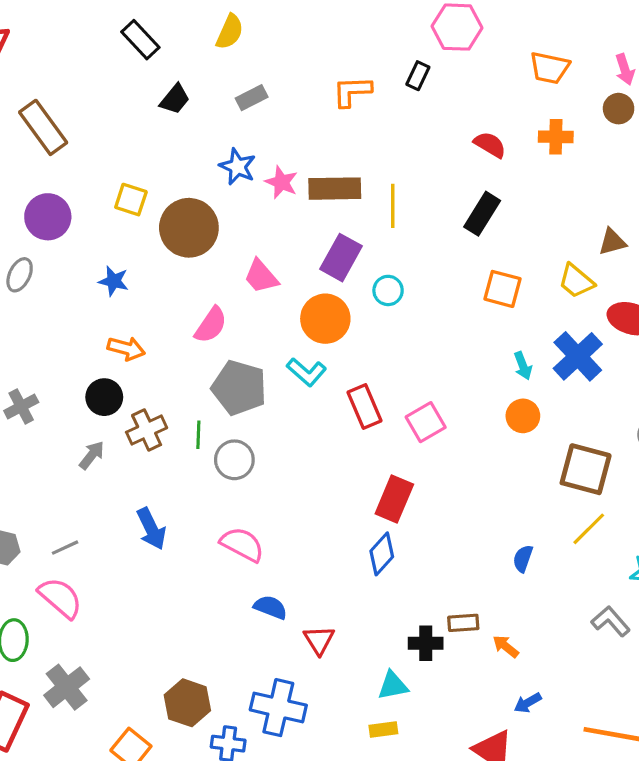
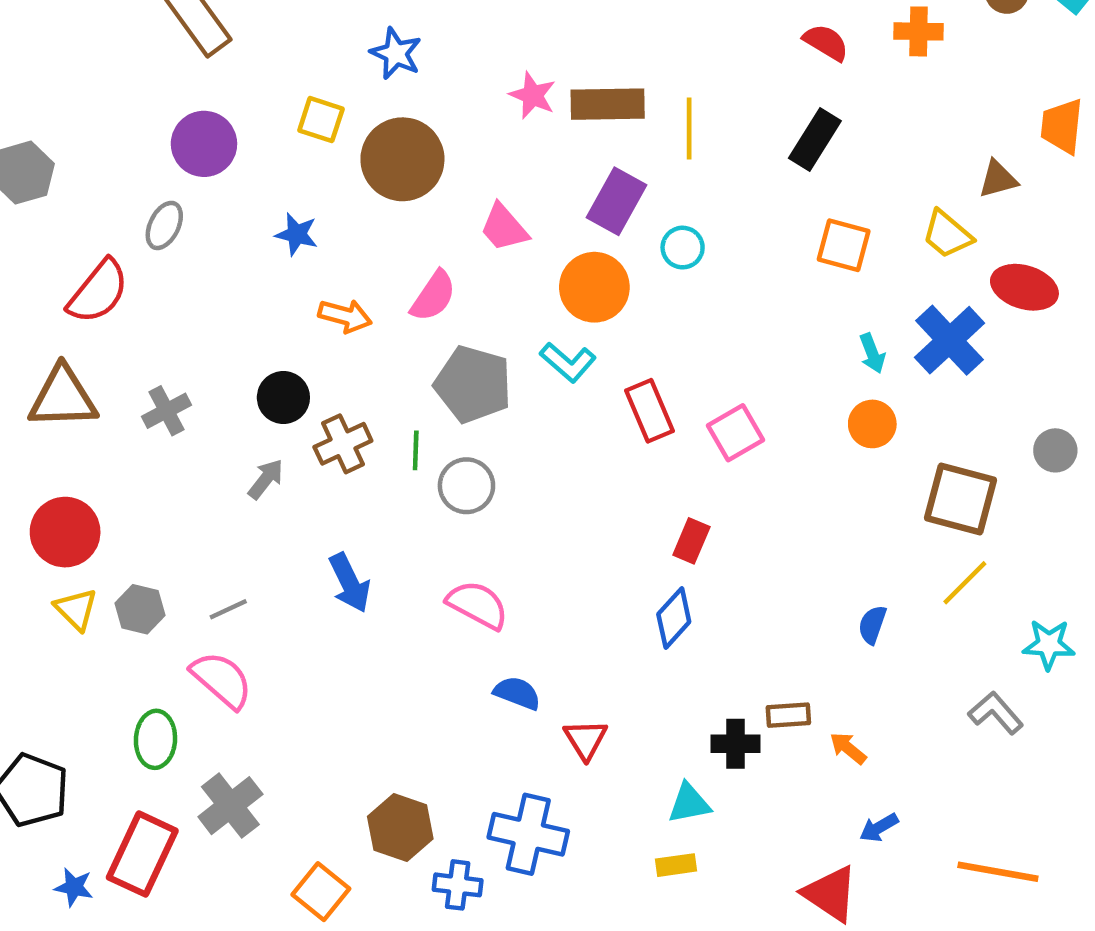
blue star: (238, 167) -> (396, 53), moved
orange arrow: (126, 348) -> (345, 316), moved
red rectangle: (394, 499) -> (691, 541), size x0.7

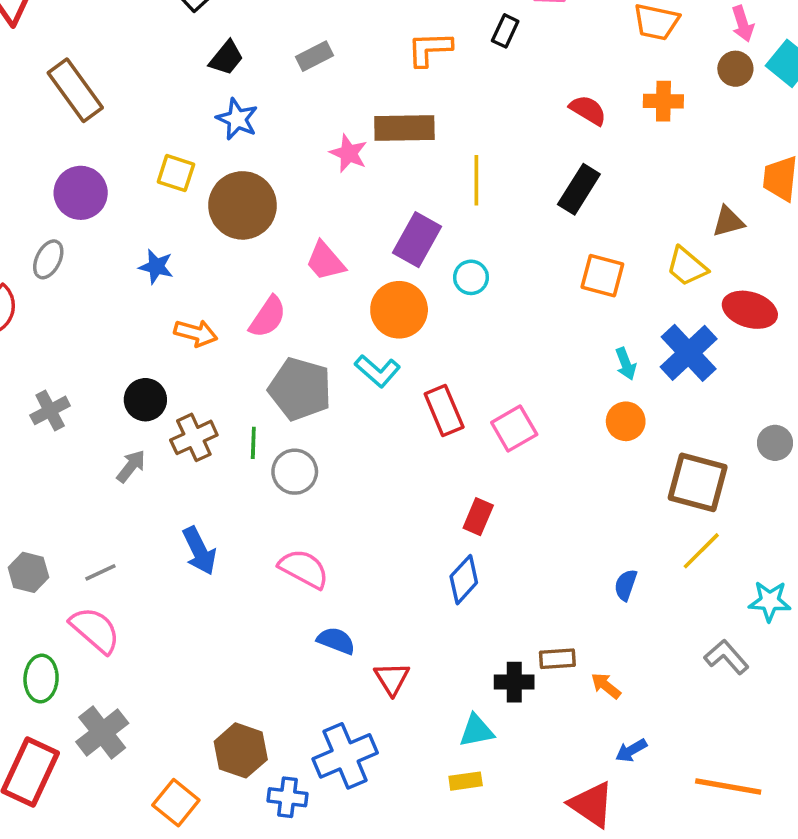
brown rectangle: (608, 104) -> (404, 128), moved
blue cross: (528, 834) -> (345, 756), turned -36

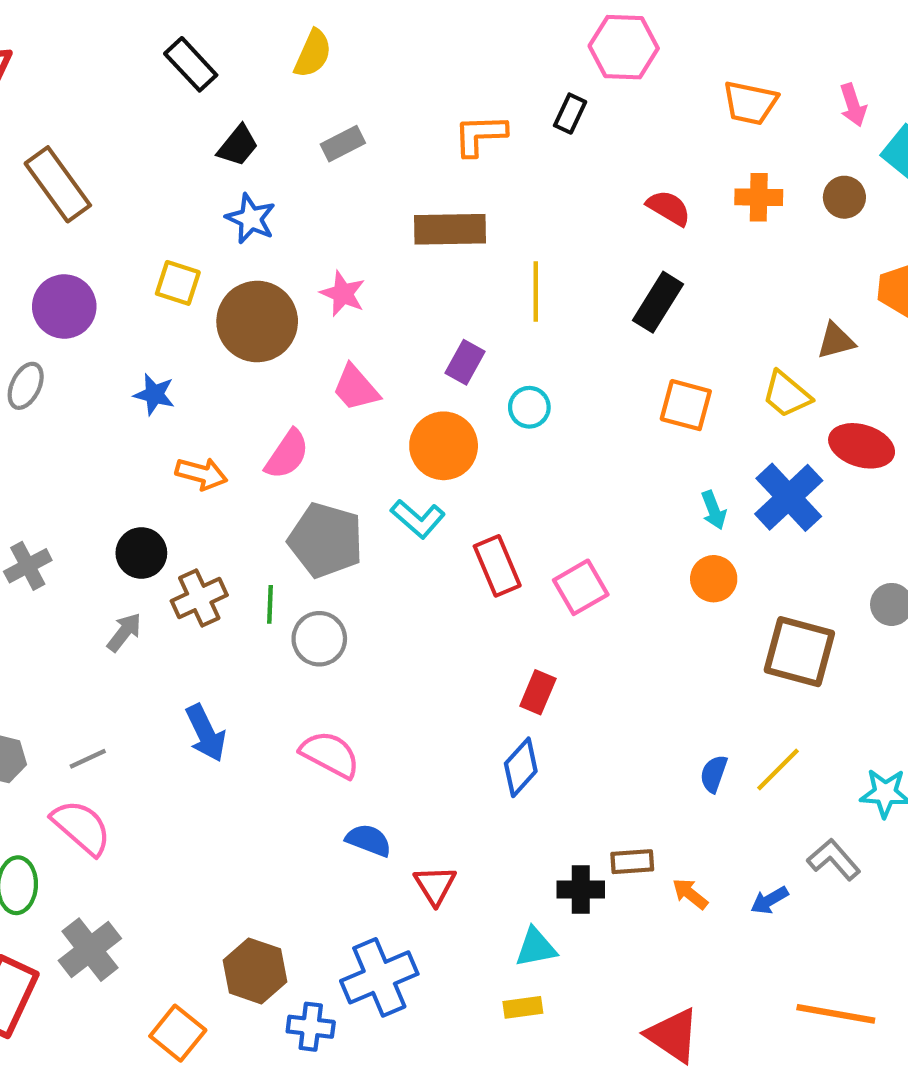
brown circle: (735, 69) -> (844, 197), moved
pink star: (349, 153) -> (343, 294), moved
purple rectangle: (417, 240) -> (465, 362), size x0.7
yellow line: (701, 551) -> (778, 769), moved
blue arrow: (631, 750) -> (769, 900), moved

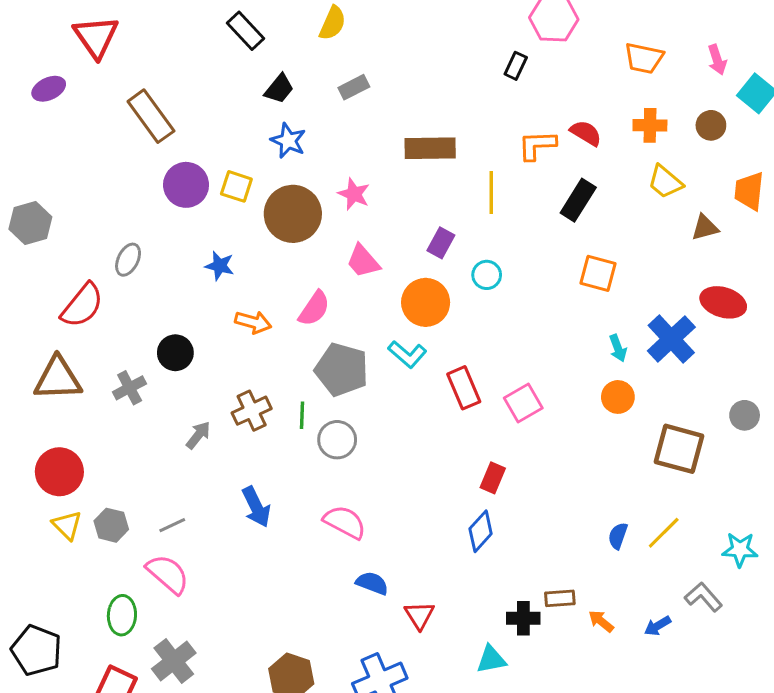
orange L-shape: (480, 135) -> (537, 145), moved
purple circle: (64, 307) -> (186, 185), moved
yellow trapezoid: (787, 394) -> (665, 182), moved
black circle: (141, 553) -> (175, 353), moved

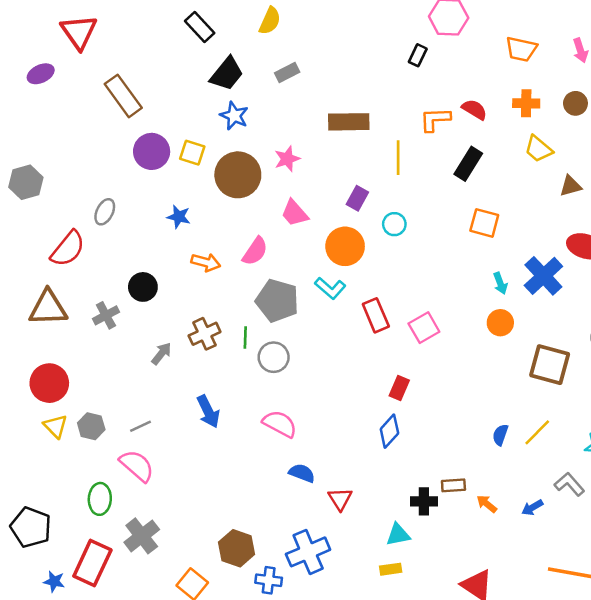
black trapezoid: (279, 89) -> (227, 74), size x1.4
pink star: (354, 194) -> (287, 159), turned 30

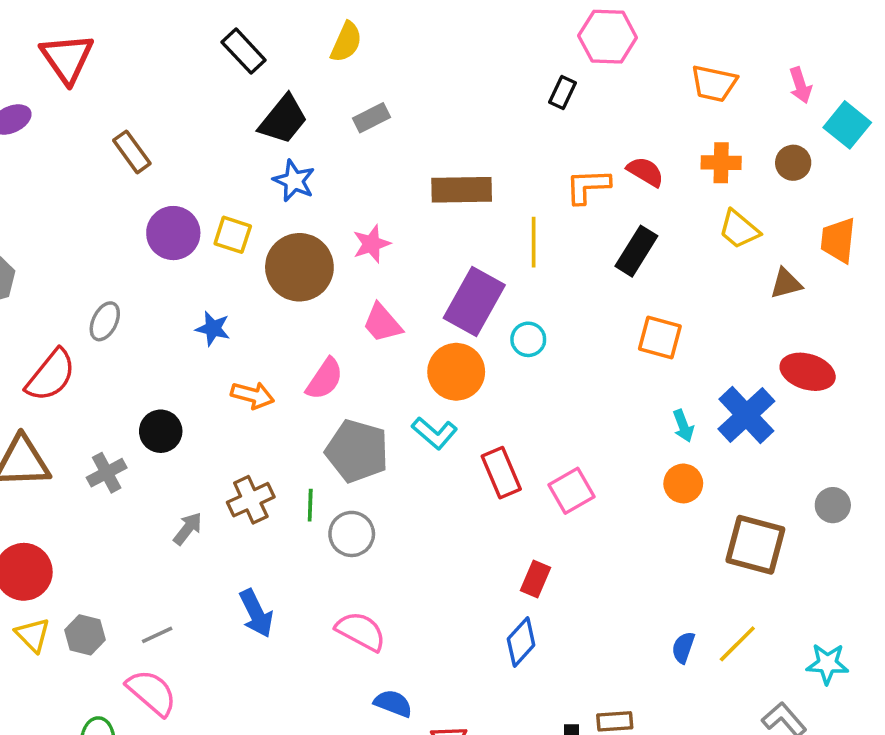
brown rectangle: (123, 96) -> (132, 152), size x0.7
purple rectangle: (357, 198) -> (474, 301), size x1.8

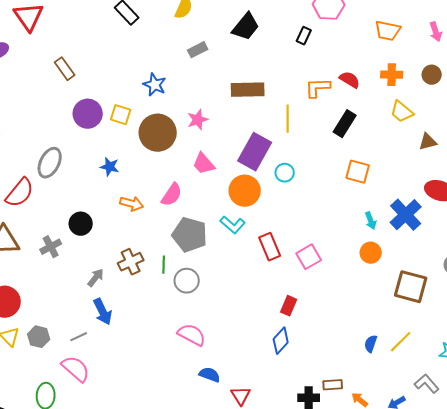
black trapezoid: (283, 119) -> (246, 27), moved
gray ellipse: (105, 321) -> (50, 163), size x1.4
blue arrow: (256, 613) -> (103, 312), moved

